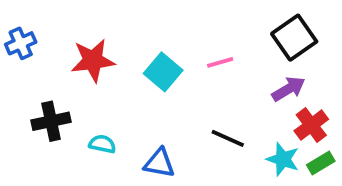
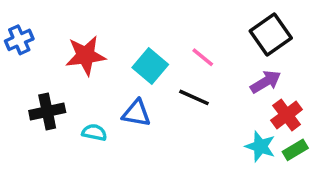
pink line: (220, 62) -> (203, 57), turned 55
black line: (228, 138) -> (194, 97), moved
blue triangle: (159, 163) -> (136, 113), moved

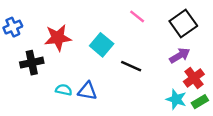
pink line: (203, 57) -> (137, 16), moved
black cross: (47, 111) -> (32, 63), moved
blue triangle: (136, 113) -> (87, 91), moved

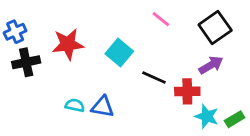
black cross: (32, 63) -> (26, 62), moved
red cross: (194, 78) -> (187, 91), moved, turned 36

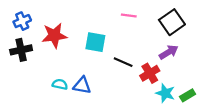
pink line: (161, 19) -> (129, 16), turned -32
blue cross: (15, 32) -> (22, 21), moved
cyan square: (119, 53) -> (95, 42), turned -30
red cross: (187, 91) -> (150, 73), turned -30

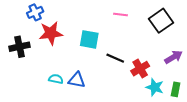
blue cross: (22, 21) -> (35, 12), moved
purple arrow: (169, 52) -> (173, 57), moved
green rectangle: (188, 95) -> (176, 89), turned -48

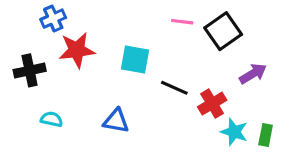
black square: (161, 21) -> (223, 31), moved
purple arrow: (173, 57) -> (253, 74), moved
cyan semicircle: (56, 79) -> (52, 119), moved

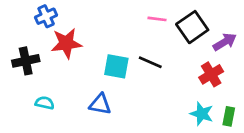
cyan square: (135, 59) -> (116, 66), moved
purple arrow: (253, 74) -> (225, 42), moved
black line: (174, 88) -> (150, 62), moved
red cross: (212, 104) -> (211, 74), moved

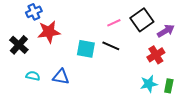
pink line: (157, 19) -> (114, 23), moved, turned -32
black cross: (26, 61) -> (19, 45), turned -36
blue triangle: (100, 104) -> (61, 77), moved
cyan star: (202, 114) -> (149, 84), turned -30

